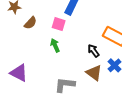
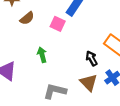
green arrow: (55, 45) -> (42, 55), moved

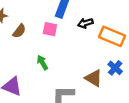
black arrow: (92, 58) -> (85, 23), moved, turned -64

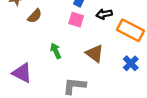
pink square: (50, 29) -> (76, 20), moved
brown triangle: (94, 78) -> (95, 54), moved

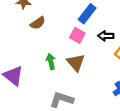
brown triangle: (95, 54) -> (76, 63), moved

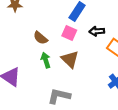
brown semicircle: (38, 23) -> (40, 38), moved, turned 80

